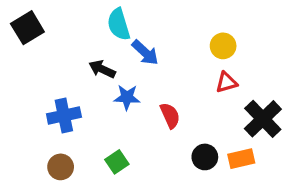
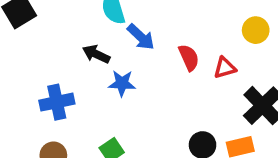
yellow circle: (223, 46) -> (256, 30), moved
red semicircle: (170, 116) -> (189, 58), moved

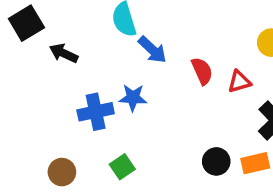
black arrow: (96, 54) -> (64, 53), moved
blue cross: (57, 102) -> (96, 112), moved

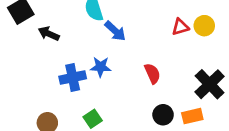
red semicircle: (202, 71) -> (152, 74), moved
red triangle: (239, 82) -> (180, 27), moved

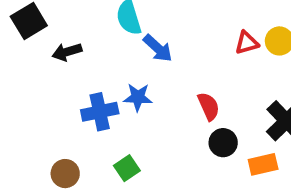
black arrow: (49, 34) -> (67, 52), turned -42
black circle: (163, 115) -> (223, 143), moved

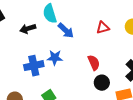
red triangle: (247, 43) -> (103, 28), moved
black arrow: (67, 52) -> (28, 29), moved

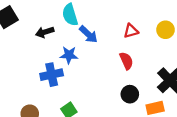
blue star: (55, 58) -> (69, 55), moved
red semicircle: (94, 63) -> (126, 61), moved

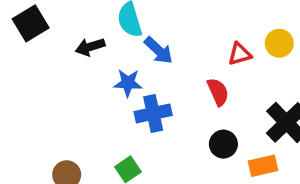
red triangle: (131, 31) -> (240, 54), moved
blue cross: (52, 75) -> (153, 113), moved

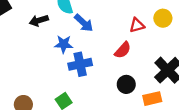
red semicircle: (218, 92) -> (123, 50), turned 66

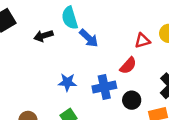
blue star: (64, 44) -> (67, 82), moved
blue cross: (80, 64) -> (104, 87), moved

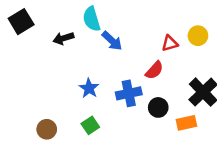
blue star: (67, 82) -> (89, 88), turned 30

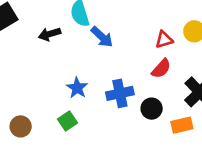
red semicircle: (154, 70) -> (161, 69), moved
green square: (90, 125) -> (67, 121), moved
brown circle: (47, 129) -> (21, 126), moved

